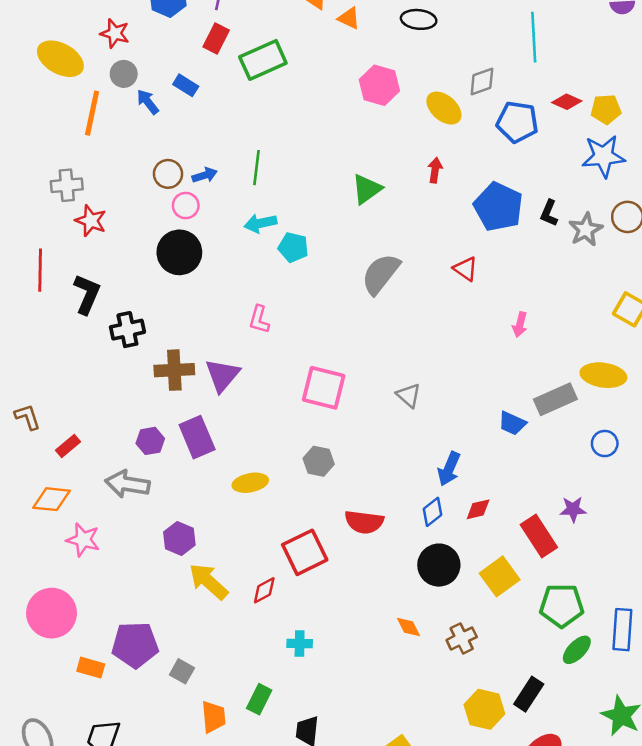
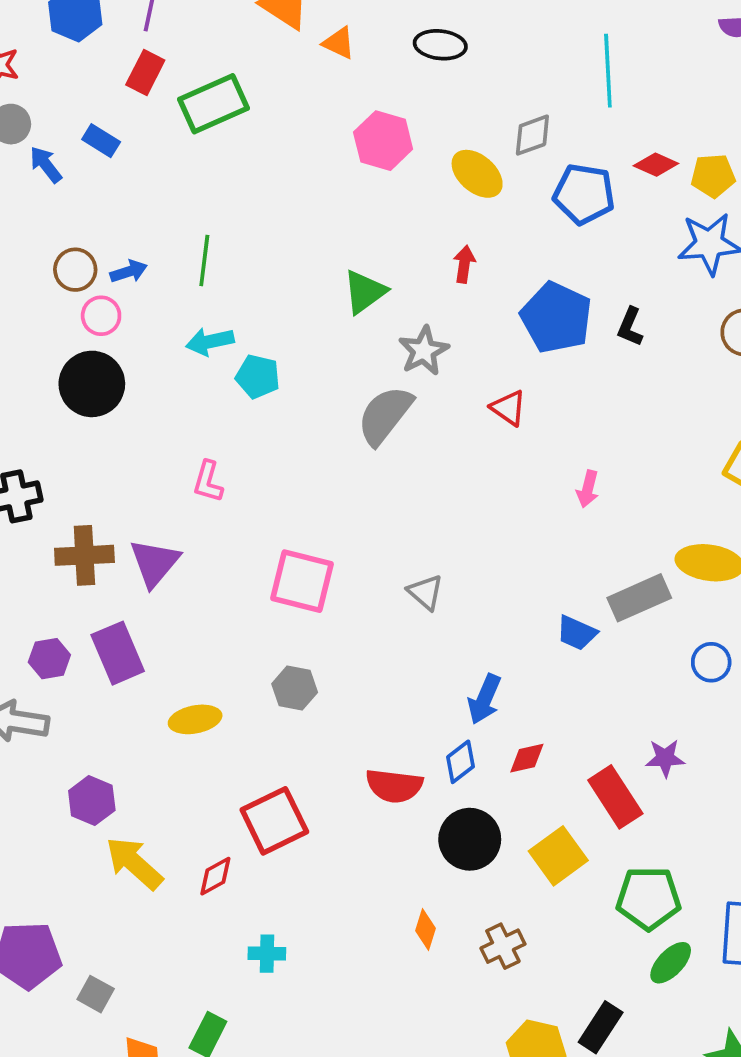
gray star: (586, 230) -> (424, 351), moved
red semicircle: (364, 522) -> (394, 786), moved
orange diamond: (408, 627) -> (425, 930), turned 44

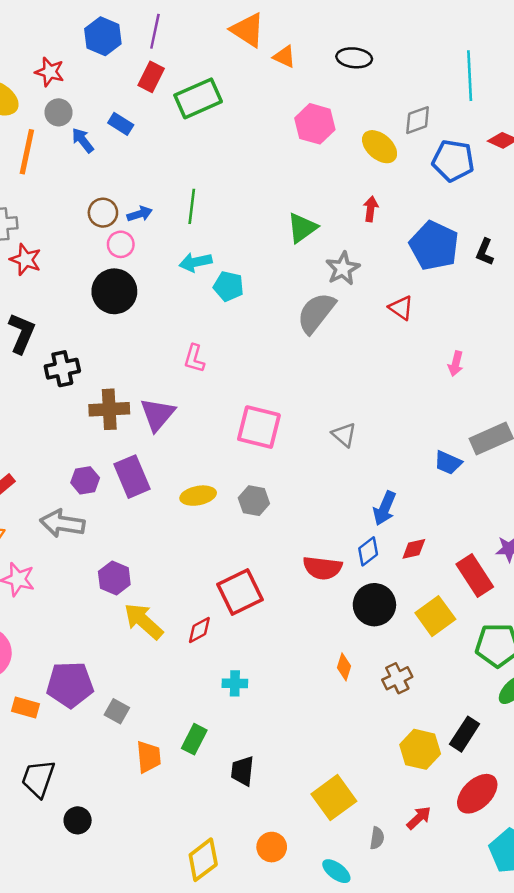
yellow ellipse: (195, 719) -> (198, 496), moved

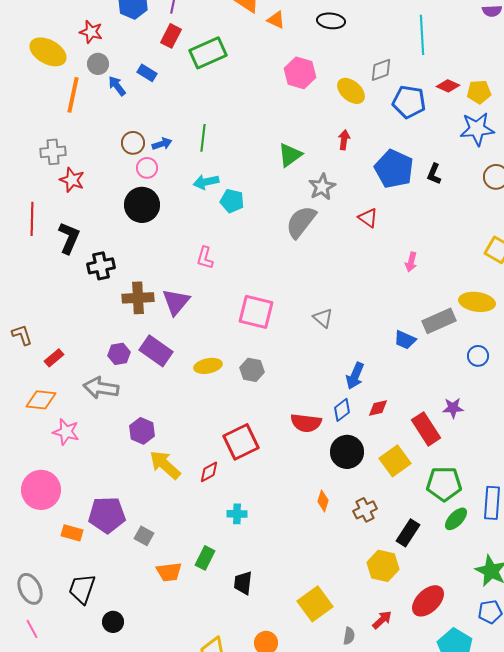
purple rectangle: (132, 477) -> (156, 351), turned -32
black rectangle: (465, 734) -> (408, 533), moved
orange trapezoid: (149, 757) -> (169, 572), turned 88

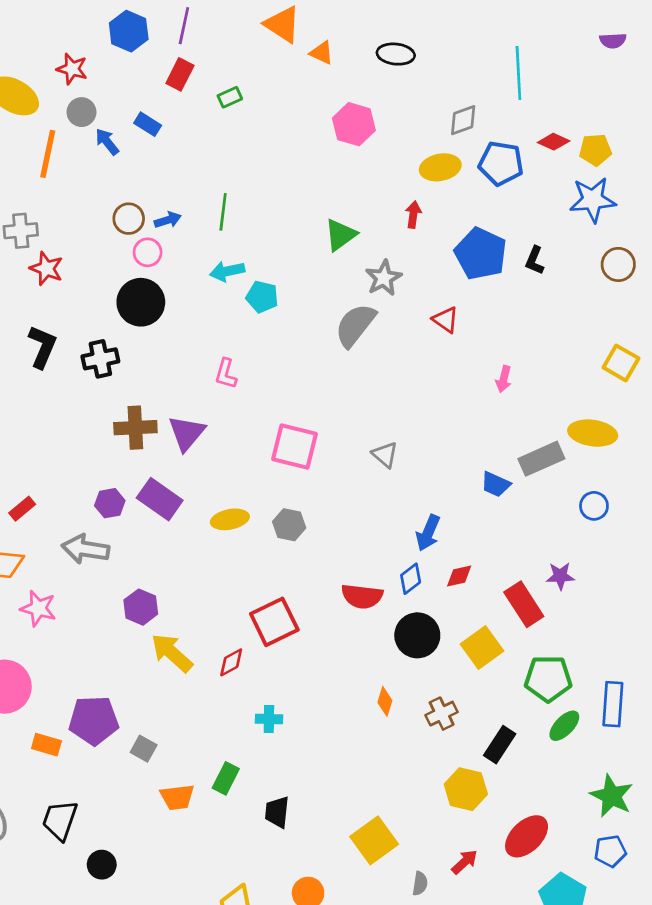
green rectangle: (208, 53) -> (230, 97), size x0.5
yellow ellipse: (351, 91) -> (440, 167), moved, turned -52
black cross: (101, 266) -> (100, 359), moved

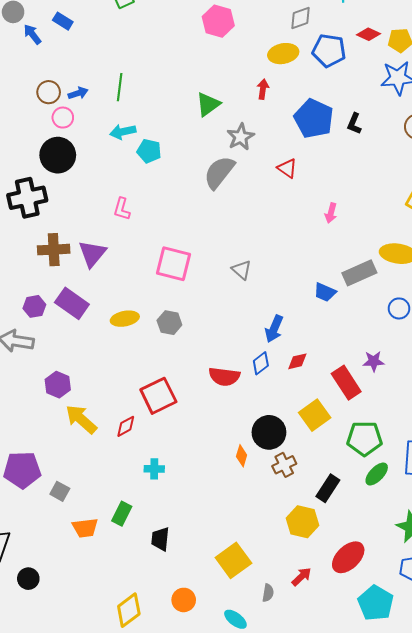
black cross: (100, 359) -> (27, 198), size x1.4
black circle: (417, 635) -> (269, 432), moved

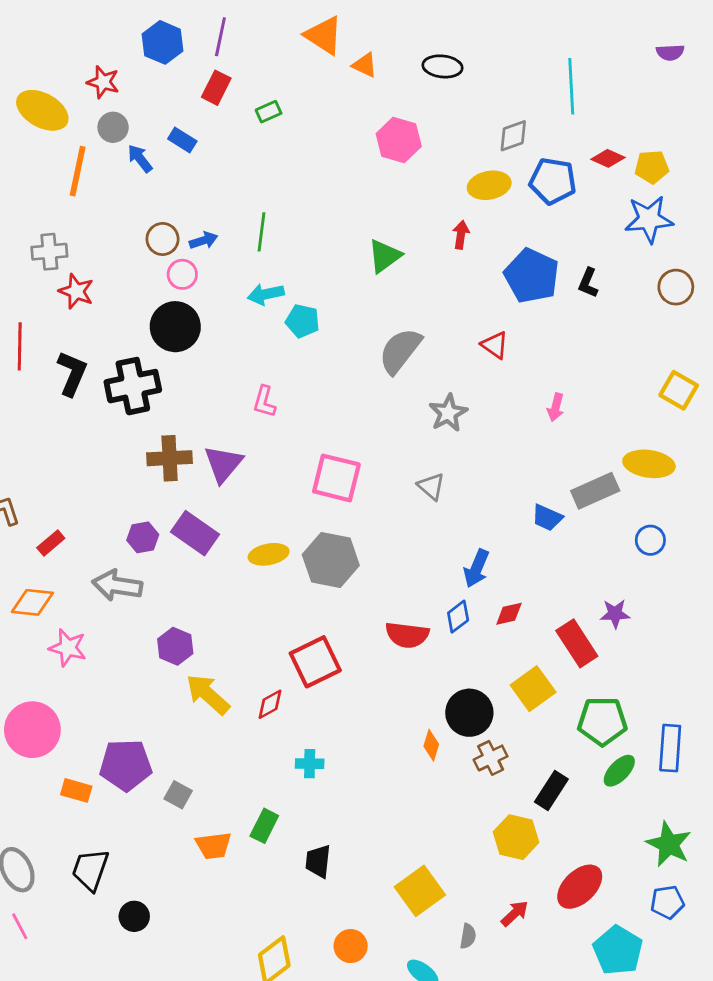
gray star: (241, 137) -> (448, 413), moved
gray hexagon: (169, 323) -> (331, 560), size x1.6

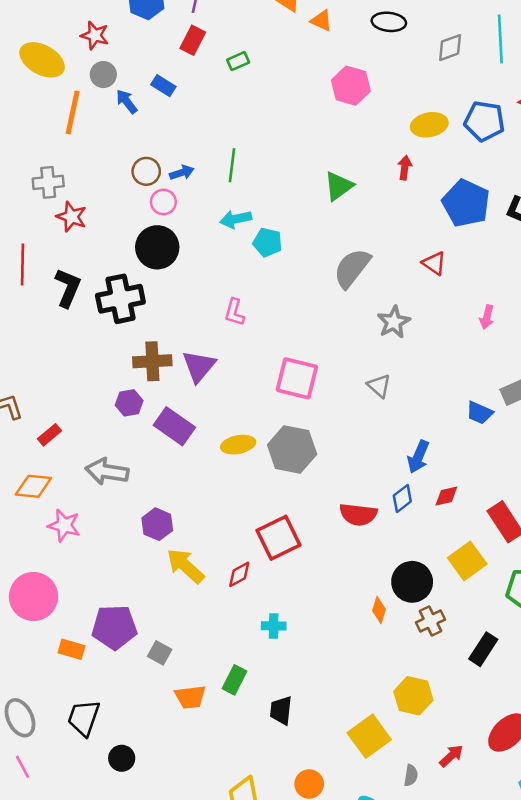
gray diamond: (513, 136) -> (450, 48), moved
purple hexagon: (143, 537) -> (129, 403), moved
yellow hexagon: (516, 837) -> (413, 696), moved

